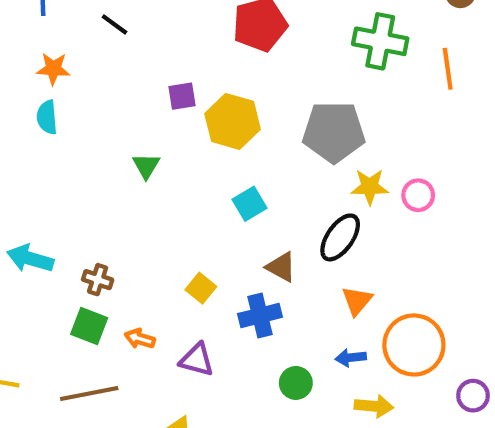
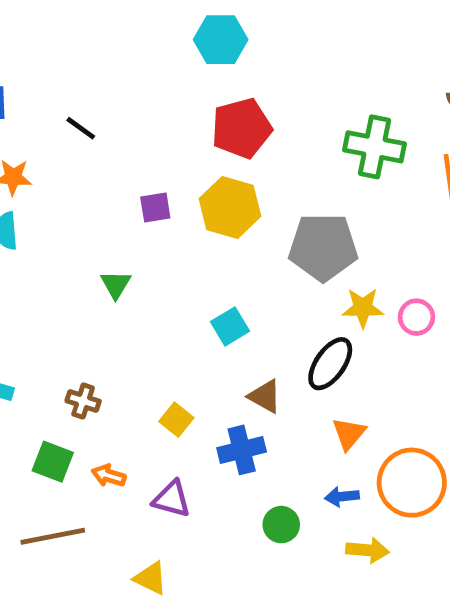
yellow hexagon: (233, 121) -> (230, 207), moved
brown cross: (98, 280) -> (83, 401), moved

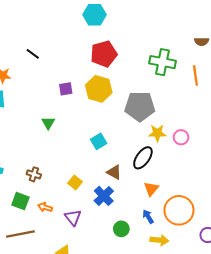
blue cross: (242, 450) -> (104, 196), turned -30
blue arrow: (342, 497) -> (148, 217), turned 64
purple triangle: (172, 499) -> (73, 218), turned 36

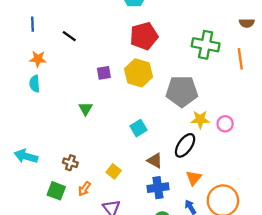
blue cross: (104, 196) -> (158, 188), moved, turned 36
orange arrow: (45, 207) -> (84, 189), moved, turned -72

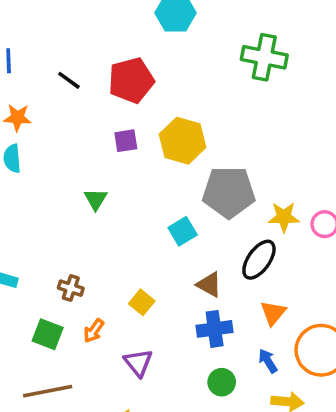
red pentagon: (144, 36) -> (131, 80), moved
green cross: (206, 45) -> (264, 57), moved
gray pentagon: (182, 91) -> (229, 192), moved

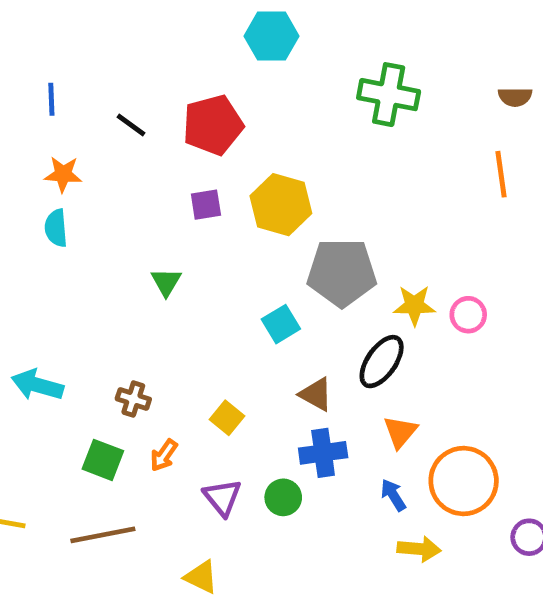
green circle: (222, 382) -> (283, 497), moved

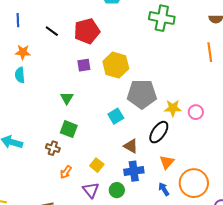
yellow square: (227, 418) -> (97, 165), moved
green square: (103, 460) -> (69, 129), moved

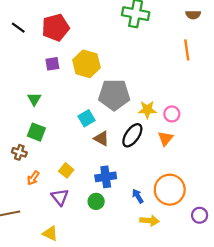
brown triangle: (131, 146) -> (101, 138), moved
orange triangle: (167, 162) -> (165, 138), moved
green circle: (117, 190) -> (96, 201), moved

